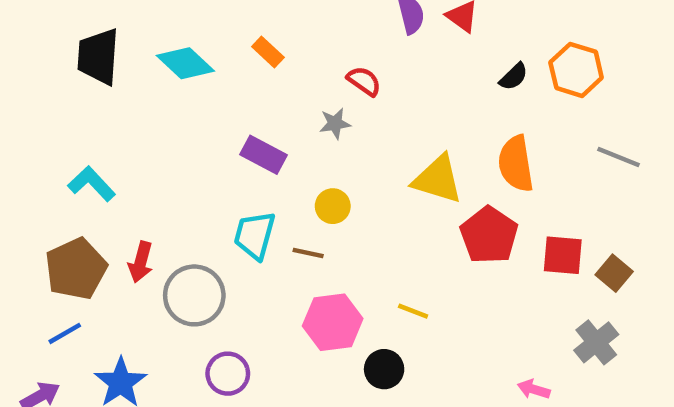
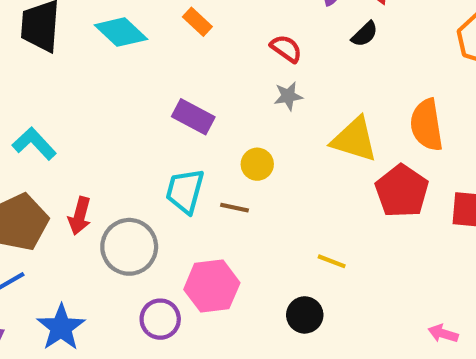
black semicircle: (514, 77) -> (365, 34), moved
gray star: (335, 124) -> (288, 96), moved
pink hexagon: (333, 322) -> (212, 286), moved

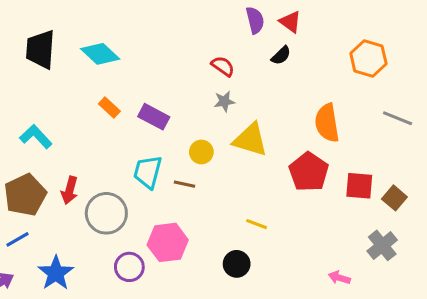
orange rectangle: (197, 22) -> (109, 108), moved
yellow triangle: (354, 139) -> (250, 140), moved

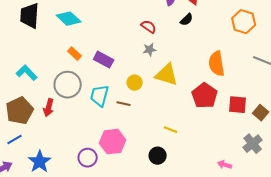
gray circle: (106, 213) -> (68, 85), moved

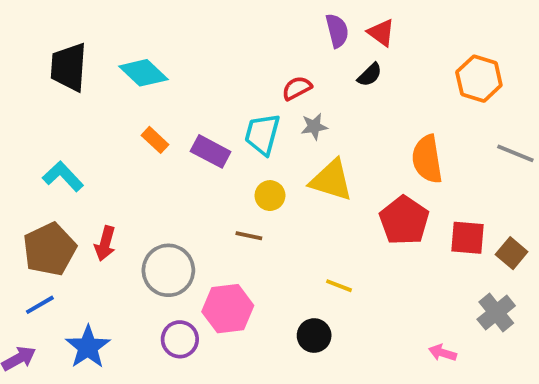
red semicircle: (149, 27) -> (297, 88), turned -63
gray star: (150, 50) -> (314, 127), moved
gray circle: (68, 85) -> (168, 270), moved
cyan trapezoid: (100, 96) -> (262, 134), moved

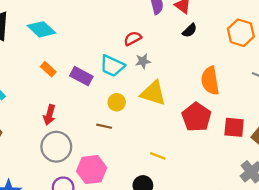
black semicircle: (370, 75) -> (190, 30), moved
cyan trapezoid: (262, 134) -> (112, 66), turned -80
red arrow: (105, 243) -> (49, 115), moved

